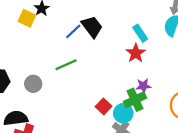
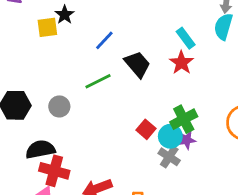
yellow square: (27, 18) -> (47, 27), turned -30
black trapezoid: (92, 27) -> (137, 64), moved
purple star: (143, 86) -> (187, 140), moved

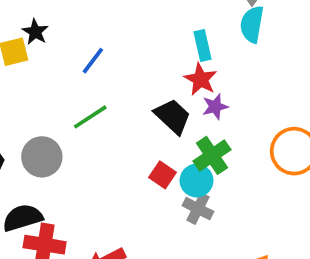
cyan rectangle: (186, 38) -> (203, 46), turned 30
black trapezoid: (137, 64) -> (173, 116), moved
gray circle: (59, 106) -> (42, 157), size x1.4
purple star: (187, 140) -> (215, 107), moved

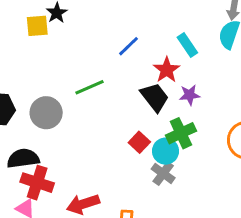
cyan rectangle: (203, 46) -> (187, 45), turned -30
blue line: (93, 61) -> (129, 46), moved
red star: (201, 79) -> (167, 70), moved

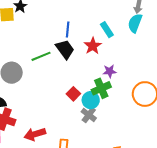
blue line: (129, 46) -> (68, 30), turned -42
purple star: (190, 95) -> (110, 71), moved
black trapezoid: (155, 97) -> (65, 49), moved

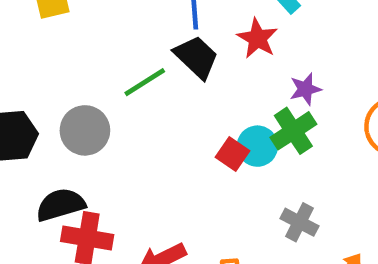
cyan circle: (91, 100) -> (257, 146), moved
gray cross: (89, 115) -> (299, 222), moved

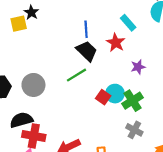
green line: (145, 82) -> (77, 75), moved
green cross: (293, 131) -> (132, 101), moved

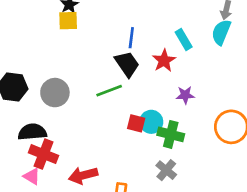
yellow square: (19, 24) -> (68, 21), moved
red square: (103, 97) -> (136, 123), turned -32
green cross: (132, 101) -> (171, 134), turned 36

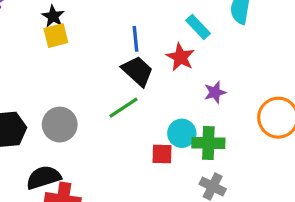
red square: (136, 123) -> (162, 154), moved

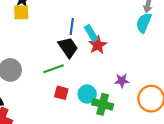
cyan rectangle: (198, 27) -> (91, 33), moved
purple star: (215, 92) -> (122, 81), moved
red square: (162, 154) -> (61, 93), moved

